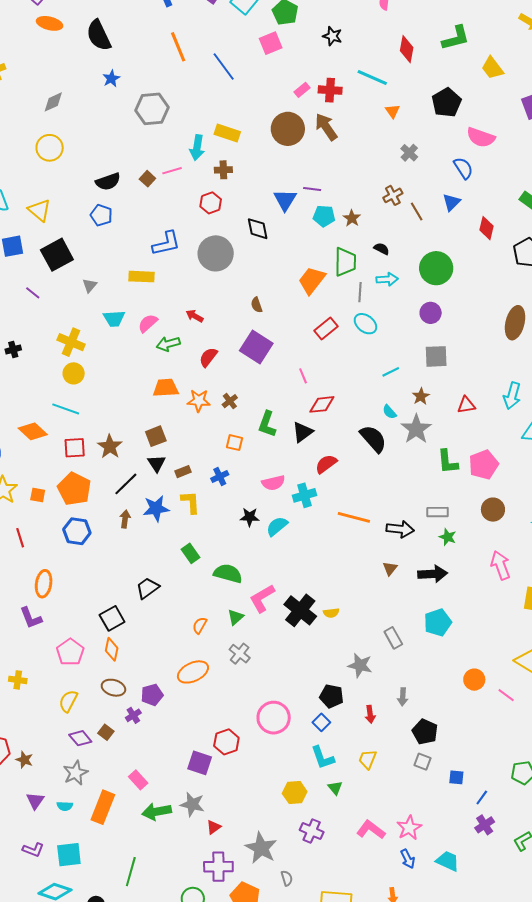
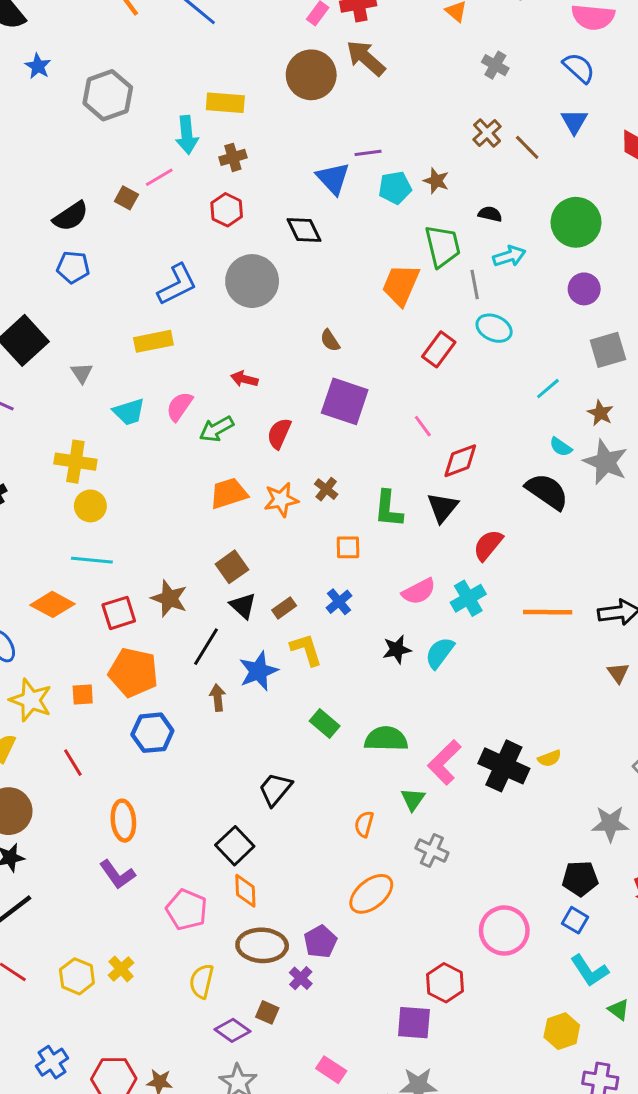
yellow cross: (18, 680) -> (121, 969), turned -36
brown ellipse: (113, 688) -> (262, 945), size x1.4

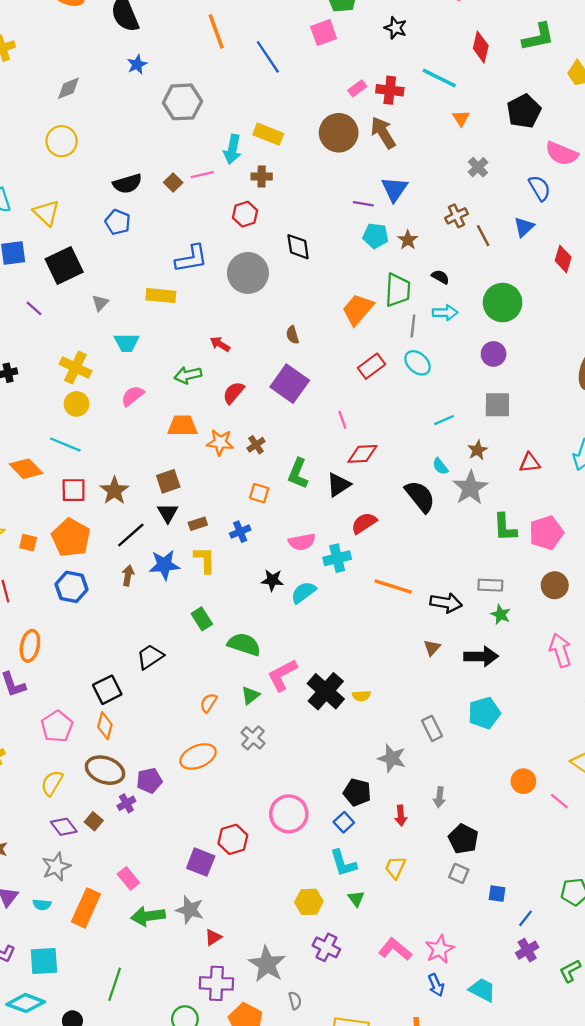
blue triangle: (333, 178) -> (394, 189), moved
pink semicircle: (179, 406) -> (133, 396), moved

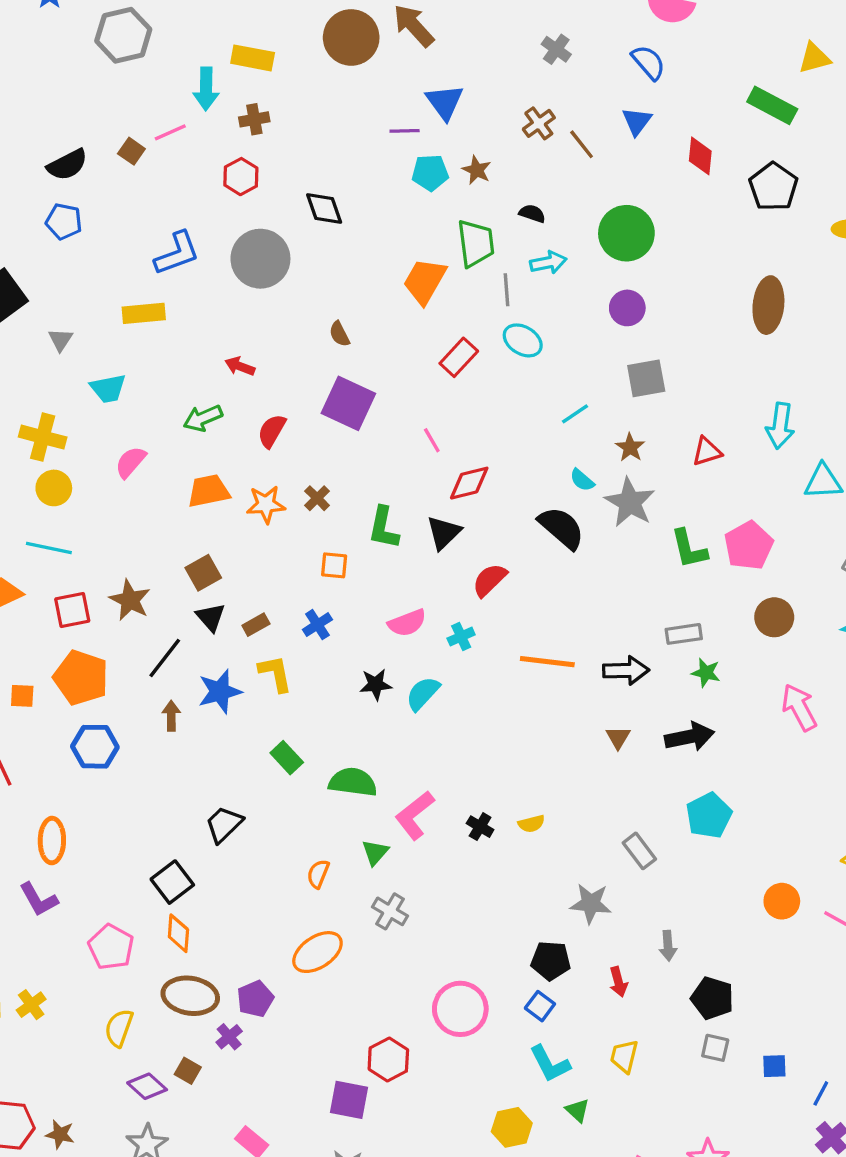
cyan cross: (337, 558) -> (461, 636), size x0.7
black cross: (326, 691) -> (480, 827), size x0.5

